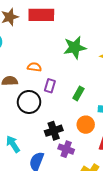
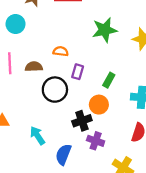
orange circle: (86, 125) -> (99, 105), moved

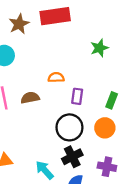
green star: (105, 30) -> (99, 48), size x0.7
black circle: (55, 90) -> (69, 127), moved
black cross: (82, 121) -> (72, 157), moved

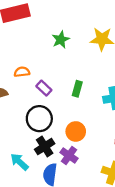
purple rectangle: (77, 96) -> (44, 88), turned -49
orange circle: (105, 128) -> (76, 131), moved
purple cross: (107, 167) -> (69, 155), moved, turned 30

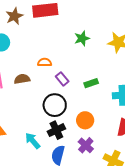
green rectangle: (77, 89) -> (91, 83), turned 48
purple cross: (69, 155) -> (86, 145), moved

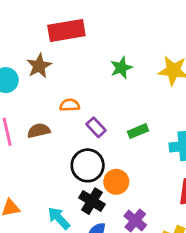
brown star: (14, 16) -> (39, 66), moved
orange circle: (85, 120) -> (116, 182), moved
black cross: (56, 130) -> (92, 201), turned -30

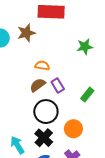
brown semicircle: (39, 131) -> (38, 85), moved, turned -35
green rectangle: (138, 131) -> (87, 95), turned -40
orange circle: (116, 182) -> (73, 129), moved

